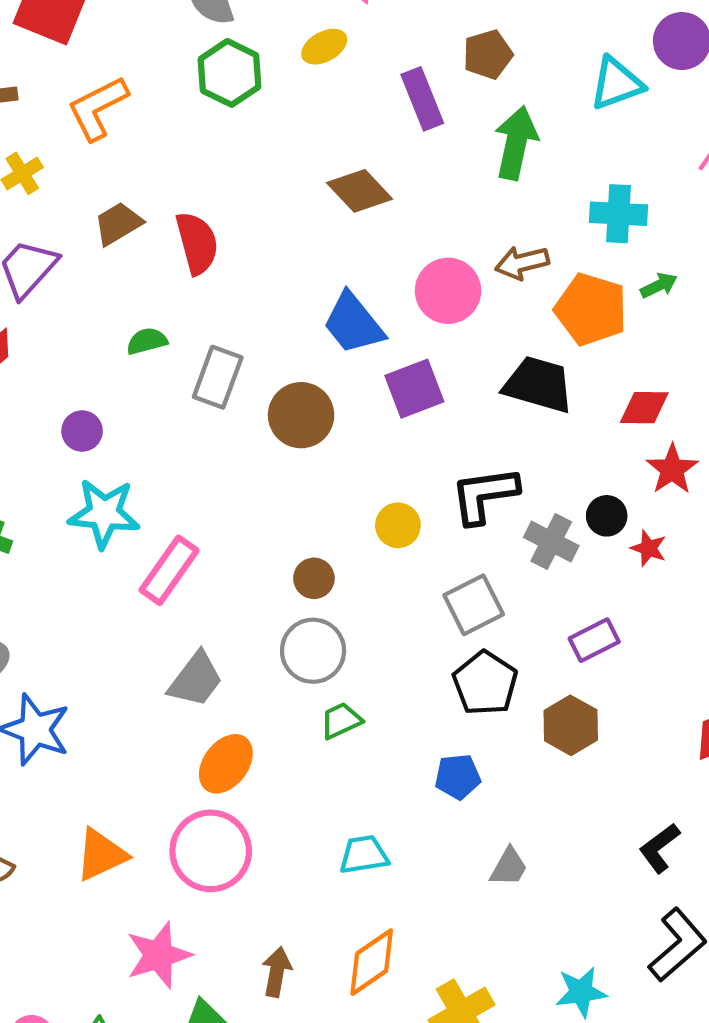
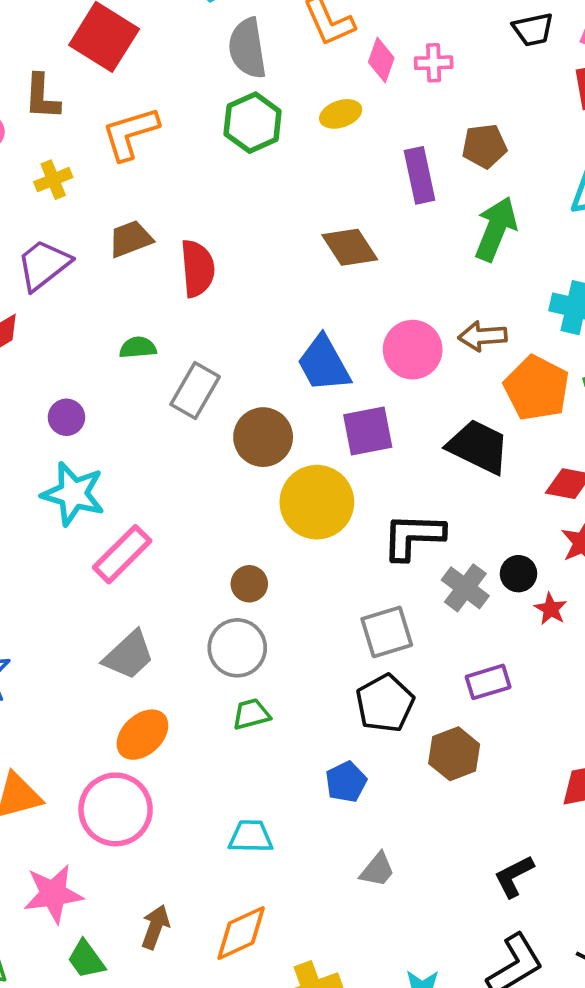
yellow circle: (398, 525) -> (317, 502), moved, size x1.8
blue pentagon: (458, 777) -> (346, 782), turned -30

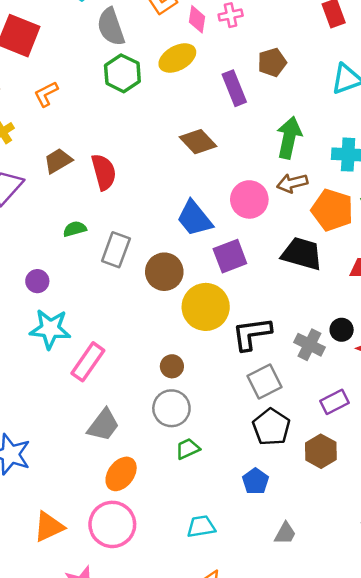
yellow ellipse: (341, 114) -> (177, 58), size x1.4
orange L-shape: (130, 133) -> (46, 94), size x0.7
green arrow: (496, 229) -> (289, 138), moved
black L-shape: (413, 536) -> (252, 334), moved

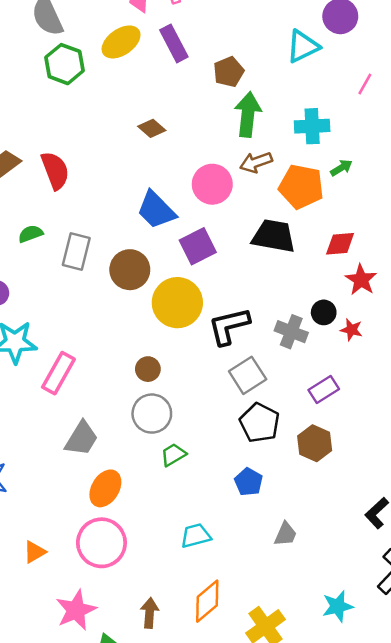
brown pentagon: (272, 62) -> (229, 72), moved
purple rectangle: (234, 88) -> (174, 43), moved
brown diamond: (198, 142) -> (152, 128), size x0.7
orange triangle: (49, 527) -> (34, 552), size x0.7

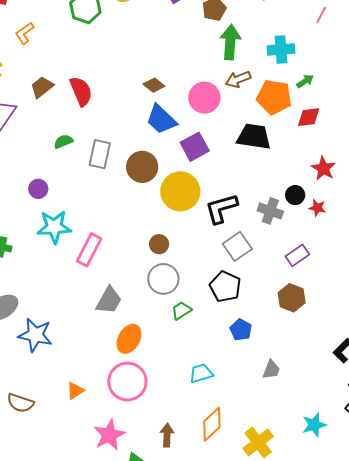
brown diamond: (152, 128) -> (154, 85), moved
red diamond: (340, 244) -> (309, 117), moved
black pentagon: (260, 423) -> (225, 287), moved

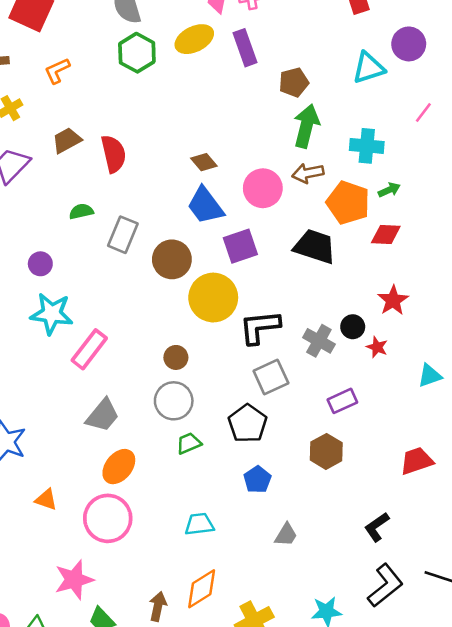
orange triangle: (75, 391) -> (46, 500), moved, turned 42
brown arrow: (167, 435) -> (158, 606), moved

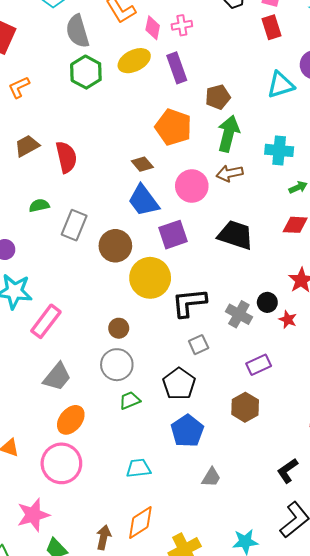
orange pentagon: (348, 203) -> (173, 127), moved
gray square: (271, 377) -> (199, 345), size x0.7
blue pentagon: (257, 480) -> (187, 431), size x1.4

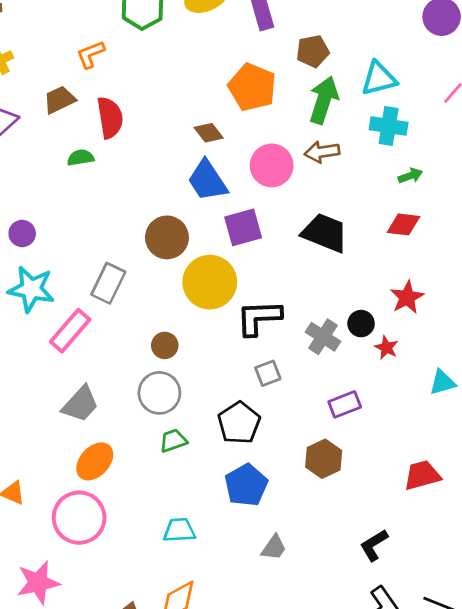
cyan triangle: (281, 85) -> (379, 79), moved
orange L-shape: (19, 87) -> (91, 54), moved
green semicircle: (39, 205) -> (81, 158), moved
gray rectangle: (74, 225) -> (108, 283), moved

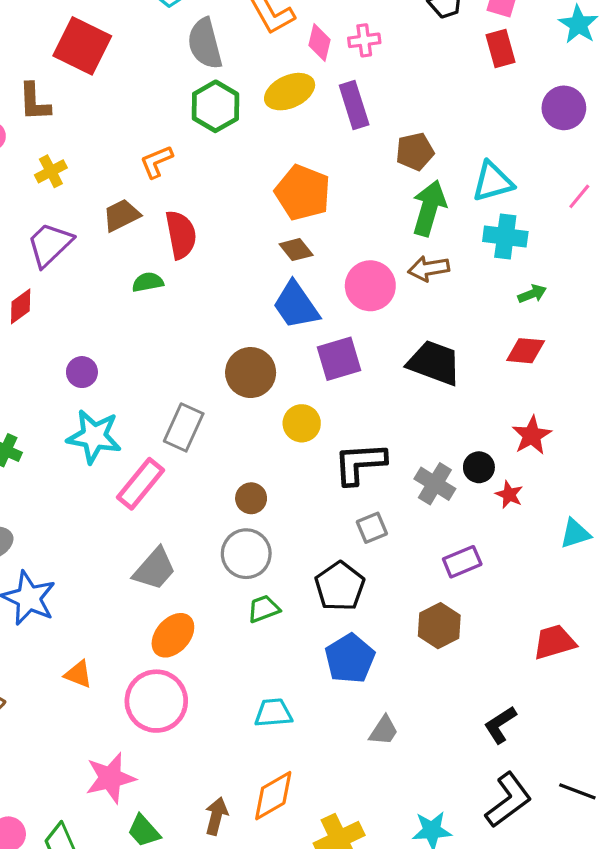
orange pentagon: (252, 87) -> (303, 193), moved
yellow circle: (210, 282) -> (302, 423), size x0.6

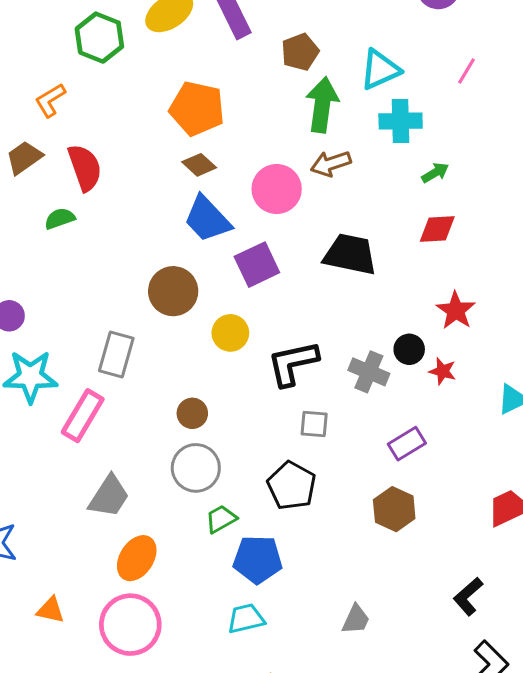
gray square: (372, 528) -> (314, 424), turned 36
blue pentagon: (350, 659) -> (258, 559), moved, turned -30

